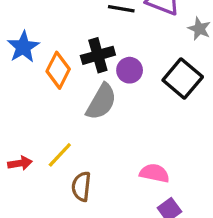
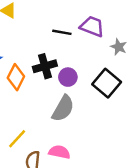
gray semicircle: (101, 102) -> (63, 109), moved
pink semicircle: (154, 173) -> (59, 152), moved

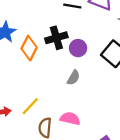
gray semicircle: (63, 109) -> (73, 78), size x0.6

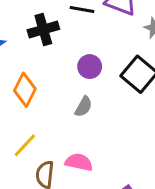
black cross: (56, 38) -> (43, 30), moved
orange diamond: (29, 48) -> (25, 90), moved

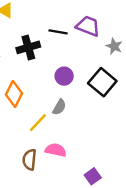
yellow line: (25, 145) -> (38, 123), moved

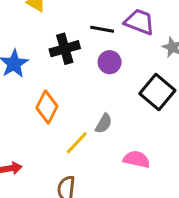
purple circle: (64, 76) -> (110, 62), moved
pink semicircle: (56, 150) -> (136, 159), moved

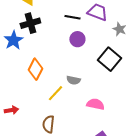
black cross: (65, 49) -> (30, 23), moved
gray semicircle: (104, 123) -> (73, 80), turned 72

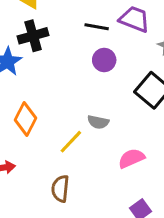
orange diamond: (35, 69) -> (25, 119), moved
pink semicircle: (95, 104) -> (131, 158), turned -36

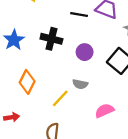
black cross: (33, 36) -> (51, 39), moved, turned 30
purple circle: (104, 60) -> (85, 52), moved

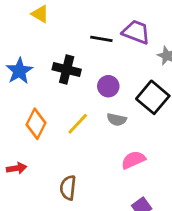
gray semicircle: (80, 84) -> (117, 120), moved
yellow line: (60, 98) -> (78, 124), moved

